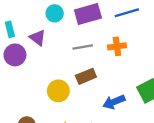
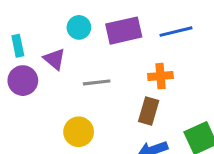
gray line: (83, 47) -> (97, 82), moved
brown rectangle: (86, 76) -> (149, 111), moved, turned -54

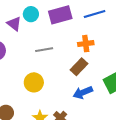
purple triangle: (54, 59) -> (14, 24), moved
brown rectangle: (149, 111) -> (79, 67), turned 30

